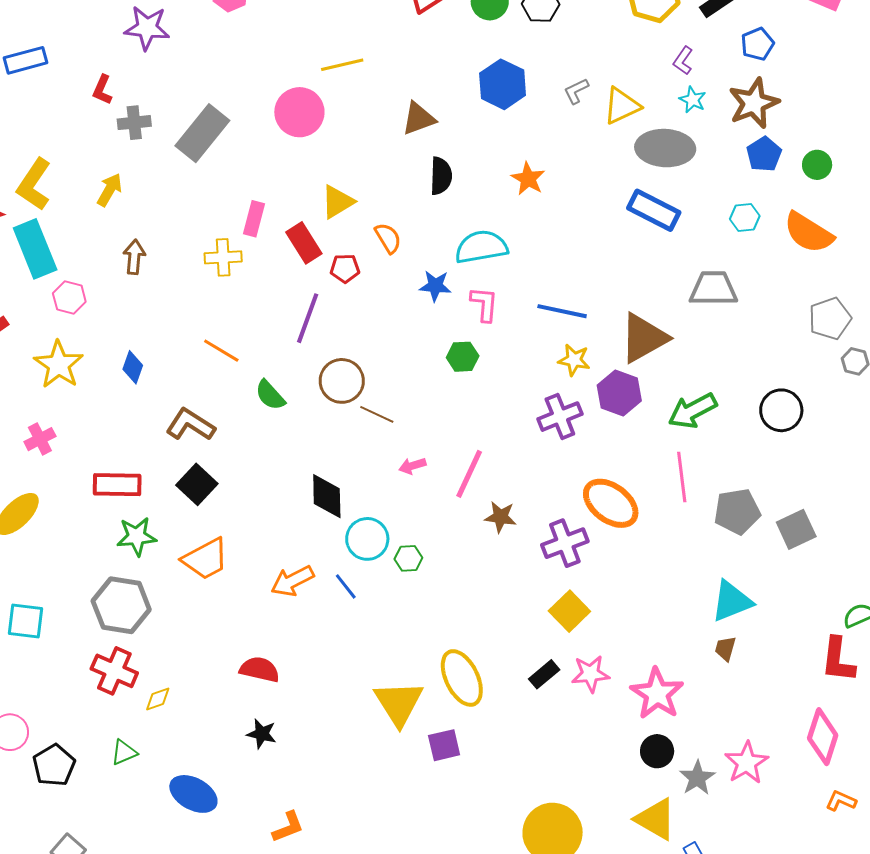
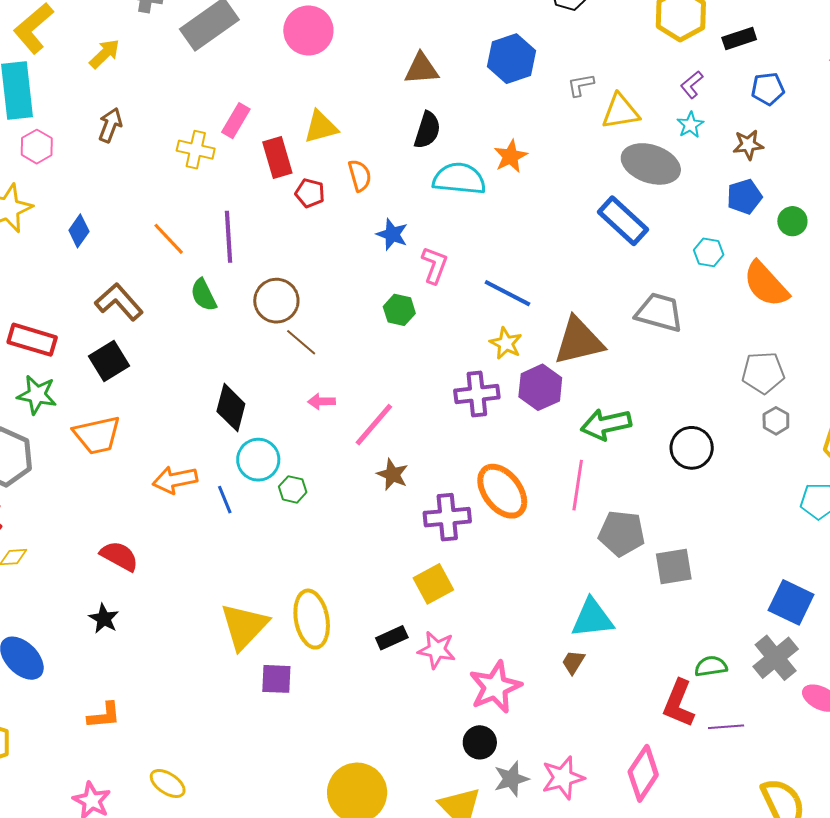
brown star: (754, 103) -> (748, 145), size x0.6
cyan semicircle: (481, 247) -> (459, 179), moved
purple line: (308, 318) -> (228, 237), moved, turned -39

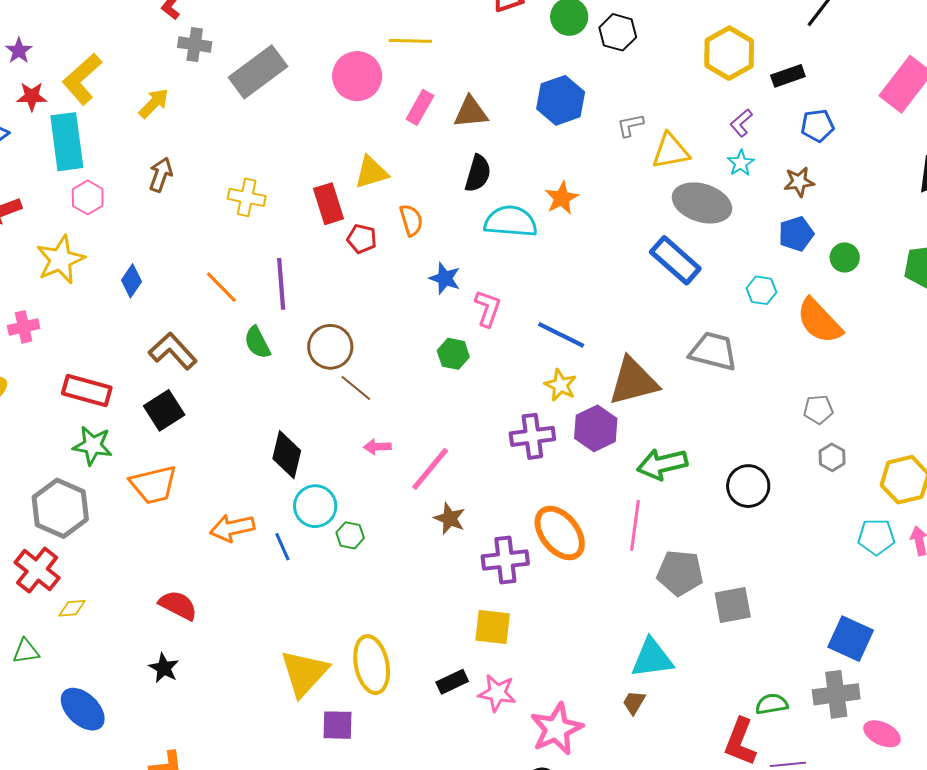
pink rectangle: (236, 121) -> (420, 107), moved
gray pentagon: (763, 373) -> (818, 409), size x0.7
yellow square: (433, 584) -> (493, 627), turned 36
gray cross: (776, 658) -> (836, 694), turned 33

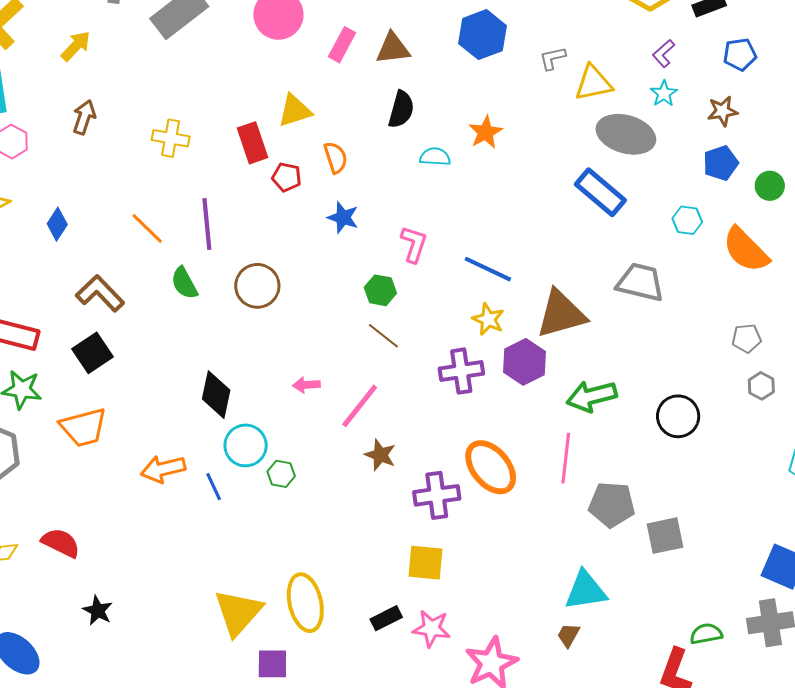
cyan semicircle: (511, 221) -> (435, 157), size x0.6
blue star: (445, 278) -> (343, 217), moved
brown line: (356, 388) -> (383, 336), moved
red semicircle: (178, 605) -> (61, 543), moved

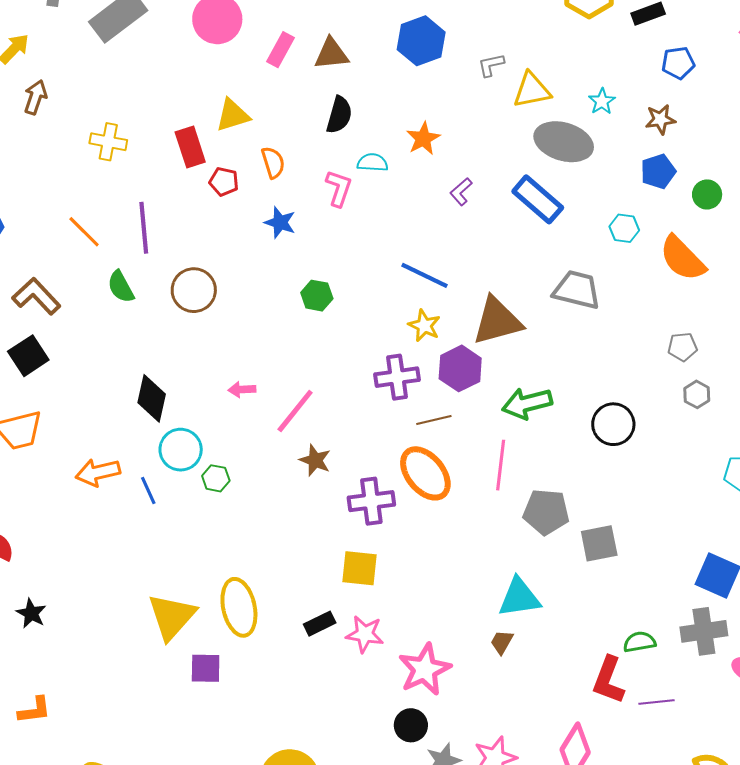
purple L-shape: (664, 53) -> (461, 192), moved
brown arrow: (84, 117) -> (35, 97), moved
pink L-shape: (414, 244) -> (339, 188), moved
brown line: (383, 336) -> (434, 420), moved, turned -52

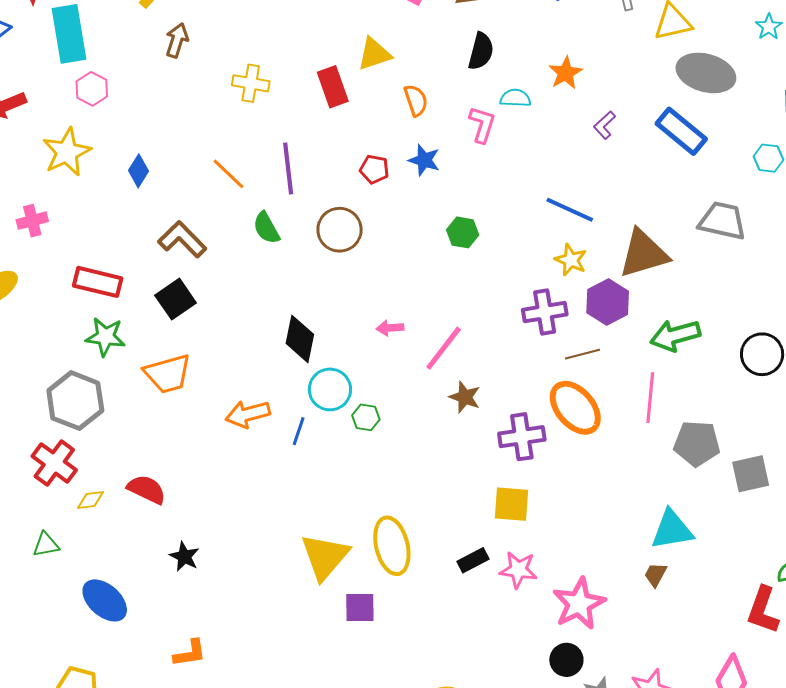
cyan star: (602, 101) -> (769, 27), moved
red pentagon: (224, 182) -> (374, 169), moved
blue line: (148, 491) -> (299, 431), turned 44

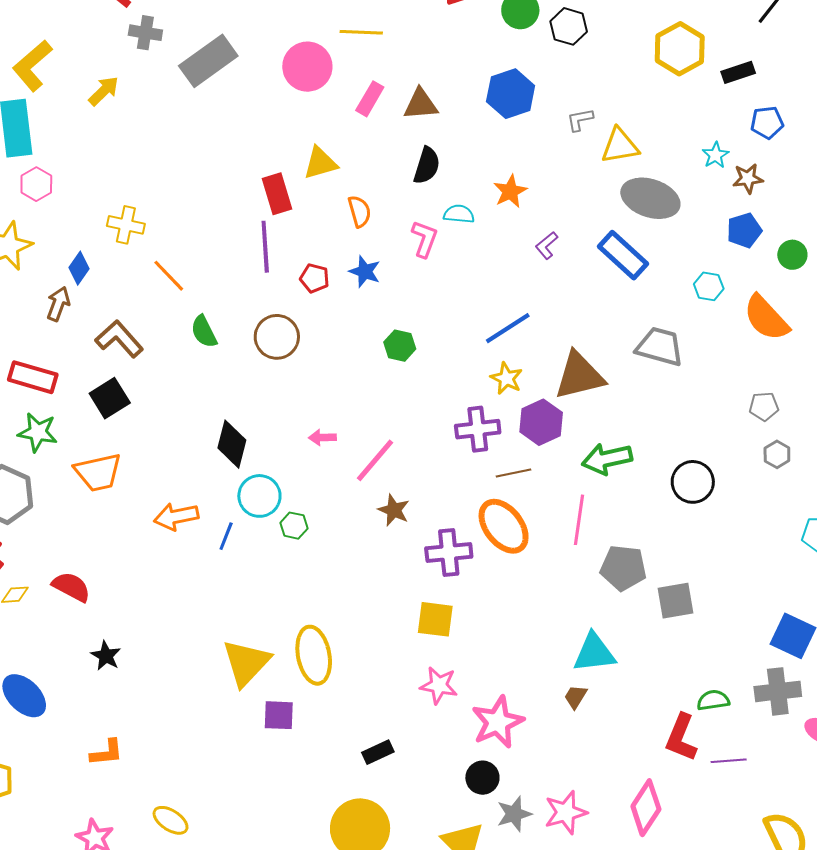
brown arrow: (177, 40) -> (58, 304), moved
yellow cross: (251, 83) -> (126, 225), moved
purple line: (288, 169) -> (265, 247), moved
blue line: (570, 210) -> (508, 328), turned -60
black rectangle: (473, 560) -> (378, 752), moved

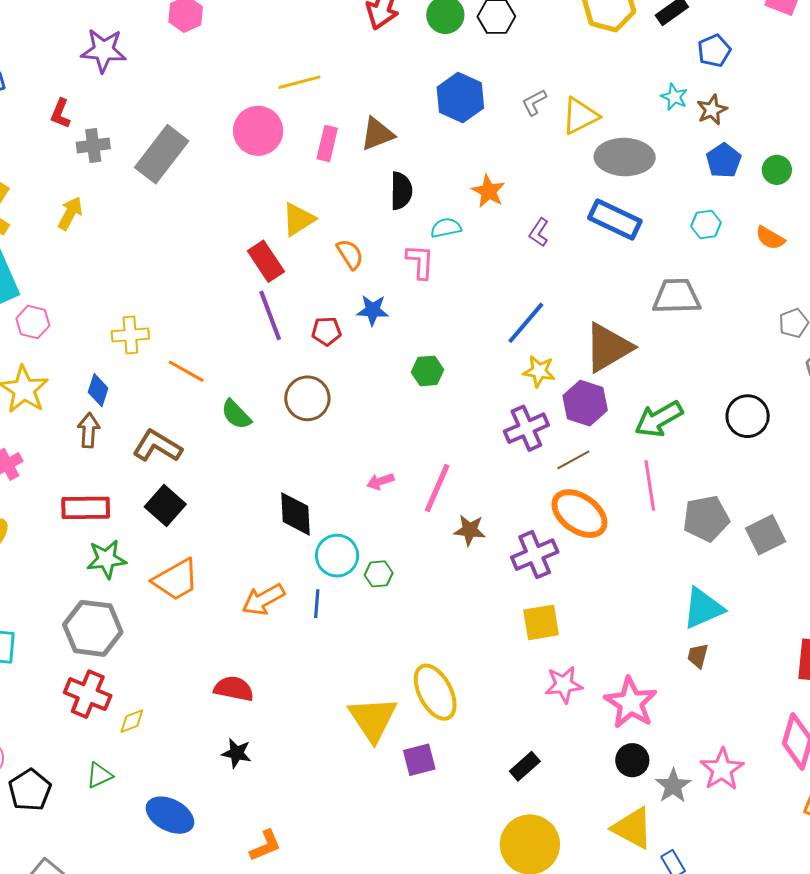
orange semicircle: (766, 318) -> (770, 238), size x0.6
red semicircle: (71, 587) -> (234, 689), moved

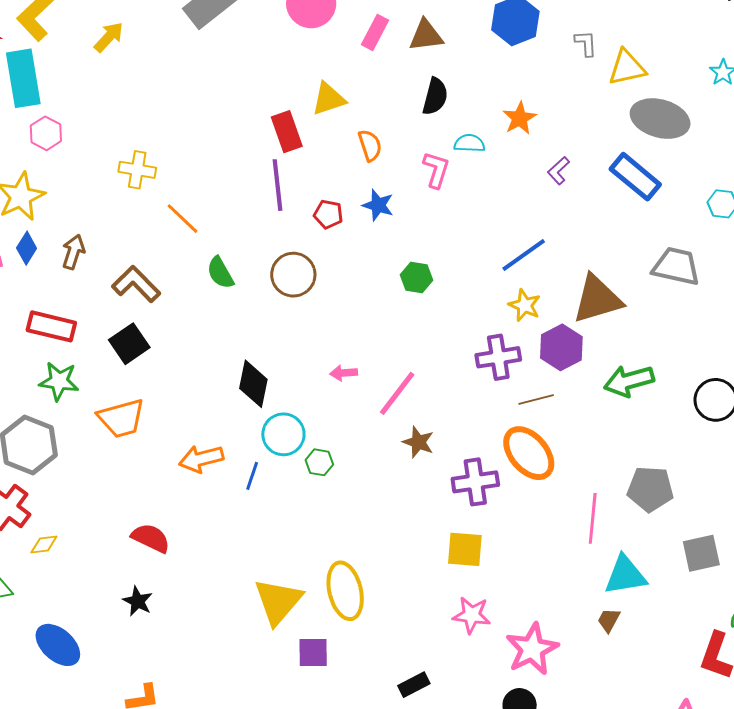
gray L-shape: (534, 102) -> (586, 43), turned 100
blue diamond: (98, 390) -> (27, 248), moved
pink line: (650, 485) -> (593, 518), moved
gray square: (766, 535) -> (701, 553), moved

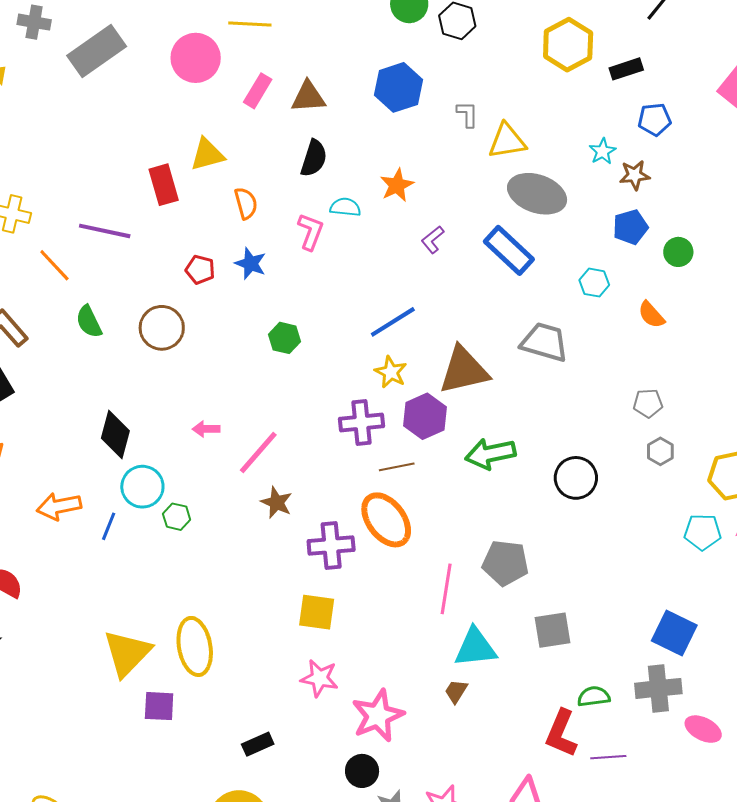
purple line: (277, 185) -> (105, 231), moved, turned -75

